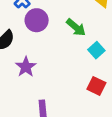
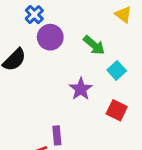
purple star: (26, 67) -> (81, 89), moved

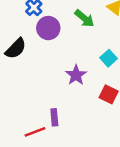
green arrow: (94, 45) -> (84, 18), moved

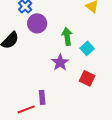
green arrow: (84, 18) -> (67, 36), moved, turned -138

